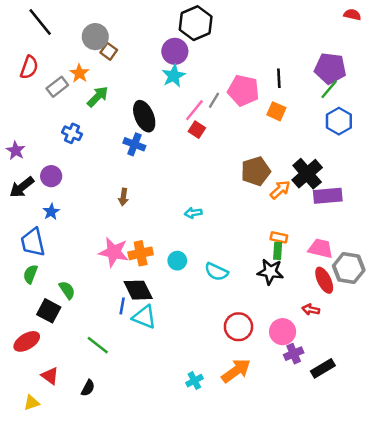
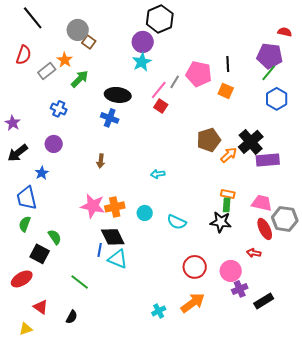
red semicircle: (352, 15) -> (285, 32), moved
black ellipse: (144, 116) -> (118, 95), turned -60
purple circle: (51, 176) -> (54, 144), moved

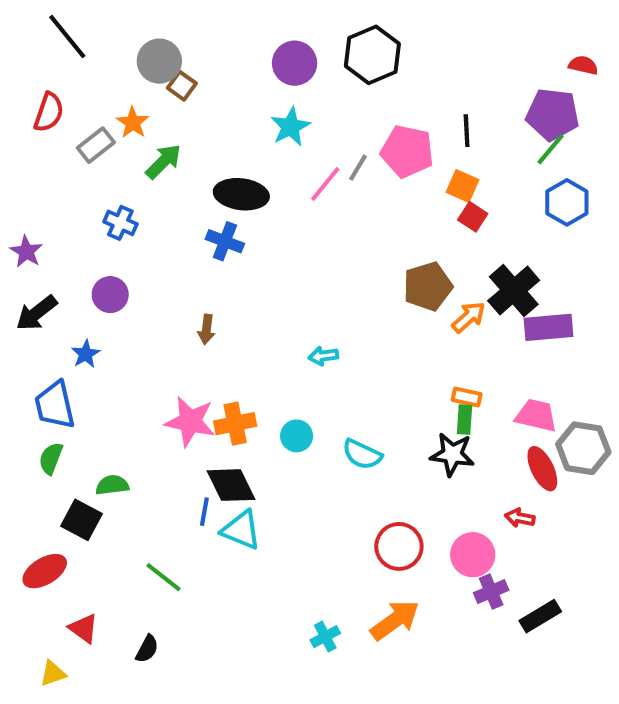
black hexagon: (160, 19) -> (372, 55), moved
purple circle: (143, 42) -> (295, 63), moved
red square: (161, 106) -> (473, 217), moved
green semicircle: (55, 237) -> (112, 485), turned -63

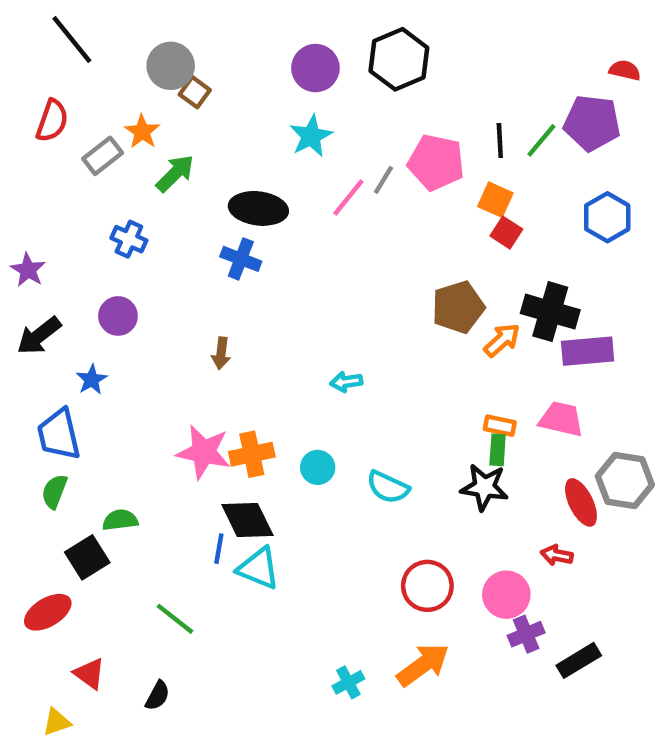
green line: (551, 149) -> (541, 140), moved
black cross: (514, 290) -> (550, 312), turned -33
pink trapezoid: (536, 415) -> (561, 419), moved
black square: (82, 520) -> (87, 557), turned 30

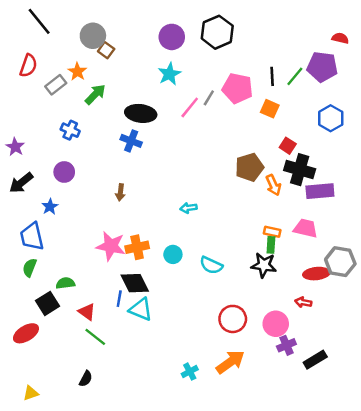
red square: (506, 233) -> (288, 146), moved
orange arrow: (502, 340) -> (273, 185), turned 108
red ellipse: (581, 502) -> (316, 274), turned -70
red triangle: (89, 674) -> (87, 312), moved

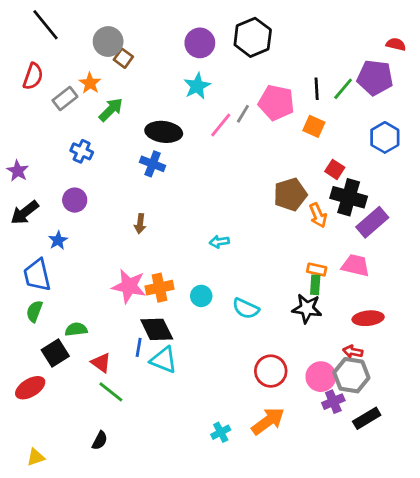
purple rectangle: (320, 191) -> (372, 222), turned -36
gray hexagon: (340, 262) -> (351, 375), moved

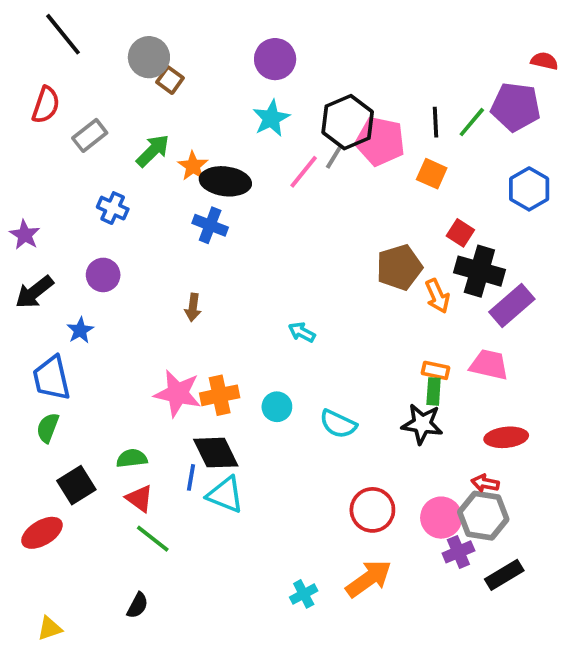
black hexagon: (253, 37) -> (348, 122), moved
orange star: (90, 83) -> (193, 166), moved
cyan arrow: (219, 242) -> (302, 332), turned 36
green semicircle: (76, 329) -> (132, 458), moved

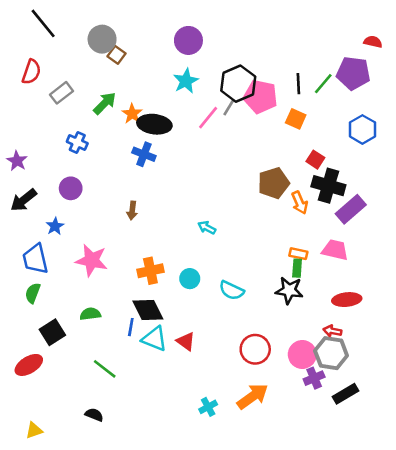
pink star: (178, 393) -> (92, 260), moved
red triangle: (139, 498) -> (186, 341), moved
black semicircle: (137, 605) -> (94, 415), turned -96

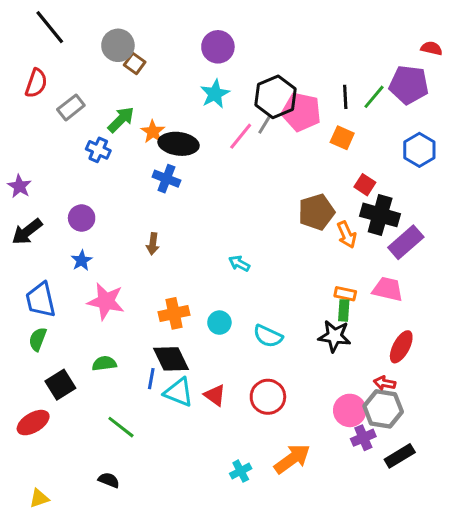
blue cross: (77, 143) -> (98, 150), moved
blue star: (55, 226) -> (82, 260), moved
red ellipse: (347, 300) -> (401, 347), turned -56
red circle: (255, 349) -> (268, 397), moved

